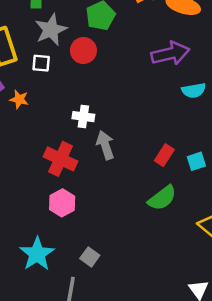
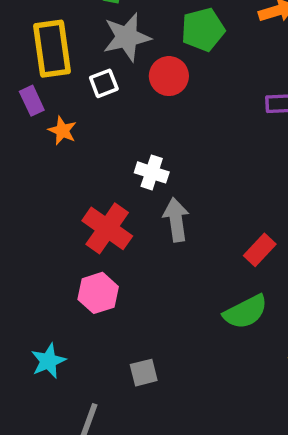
white square: (41, 63) -> (104, 83), turned -36
cyan star: (37, 254) -> (48, 361), size x0.7
gray square: (90, 257) -> (144, 373), moved, turned 30

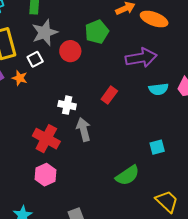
green pentagon: (203, 30) -> (97, 32), moved
orange star: (62, 131) -> (20, 78), moved
red rectangle: (260, 250) -> (109, 95), moved

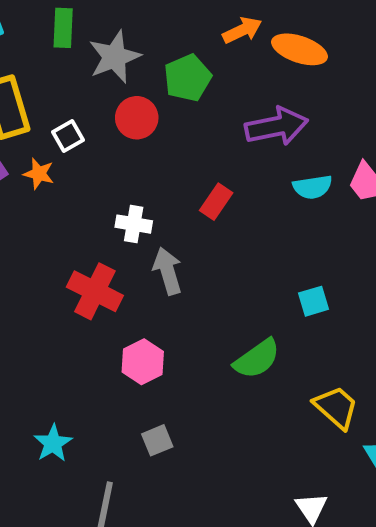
gray star: (45, 33) -> (115, 57), moved
pink hexagon: (46, 175) -> (143, 362), moved

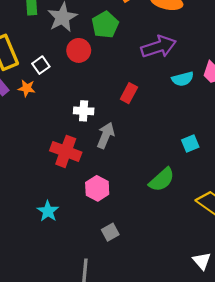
gray arrow: (168, 271) -> (106, 135), turned 45
cyan star: (53, 443) -> (48, 211), moved

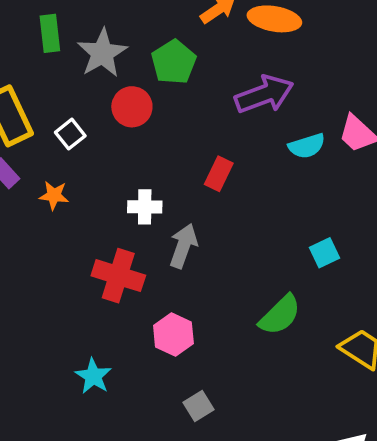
orange star: (27, 88) -> (54, 195), moved

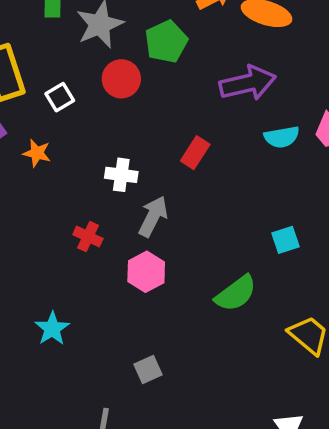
red cross: (118, 276) -> (88, 237), size x0.6
pink hexagon: (173, 335) -> (146, 272), moved

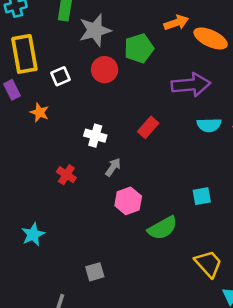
gray arrow: (153, 216) -> (113, 167), size x0.7
pink hexagon: (146, 272) -> (128, 201), moved

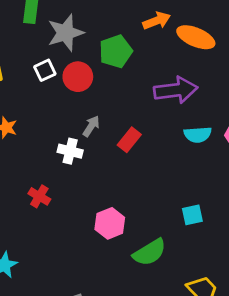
white square: (61, 76) -> (45, 70), moved
gray arrow: (113, 167) -> (91, 126), moved

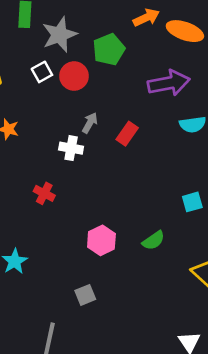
pink hexagon: (110, 223) -> (101, 240), moved
green semicircle: (150, 252) -> (154, 240), size x0.7

